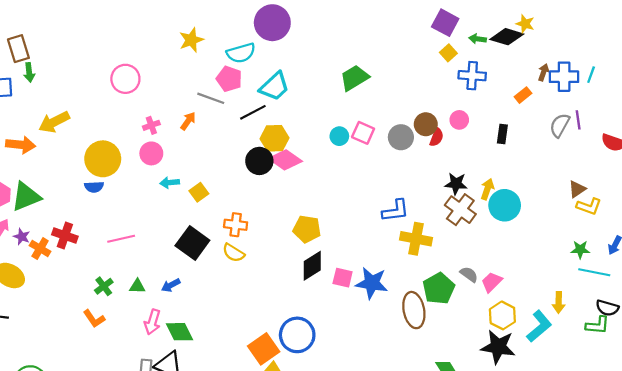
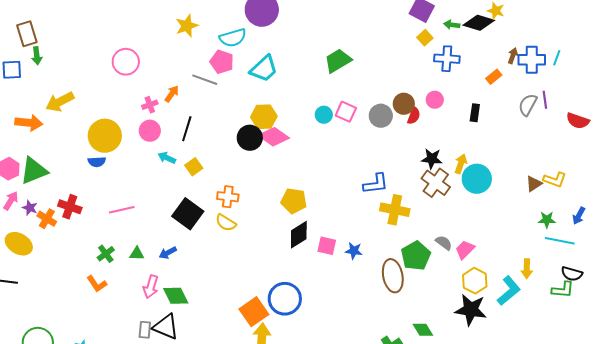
black line: (253, 112) -> (187, 129), moved, turned -45
orange arrow: (188, 121) -> (172, 94), moved
cyan arrow: (170, 183) -> (167, 158), turned 30
brown triangle: (577, 189) -> (534, 184), moved
blue star: (372, 283) -> (354, 251), size x0.6

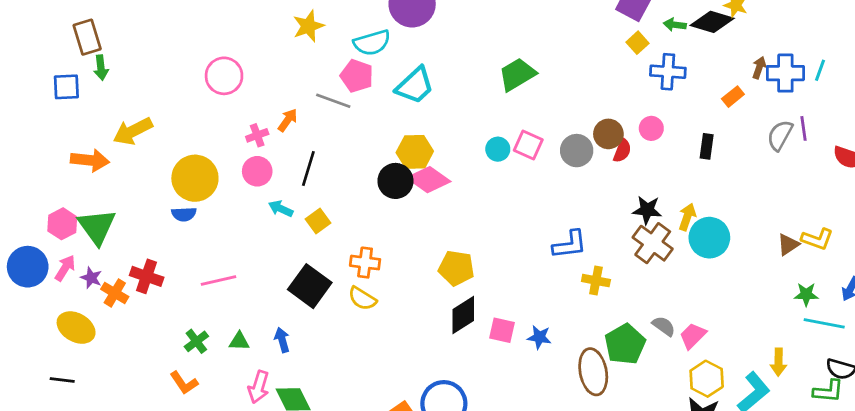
green triangle: (34, 171) -> (97, 227), turned -44
yellow cross: (395, 210) -> (596, 281), size x0.7
blue arrow: (168, 253) -> (282, 340), turned 102

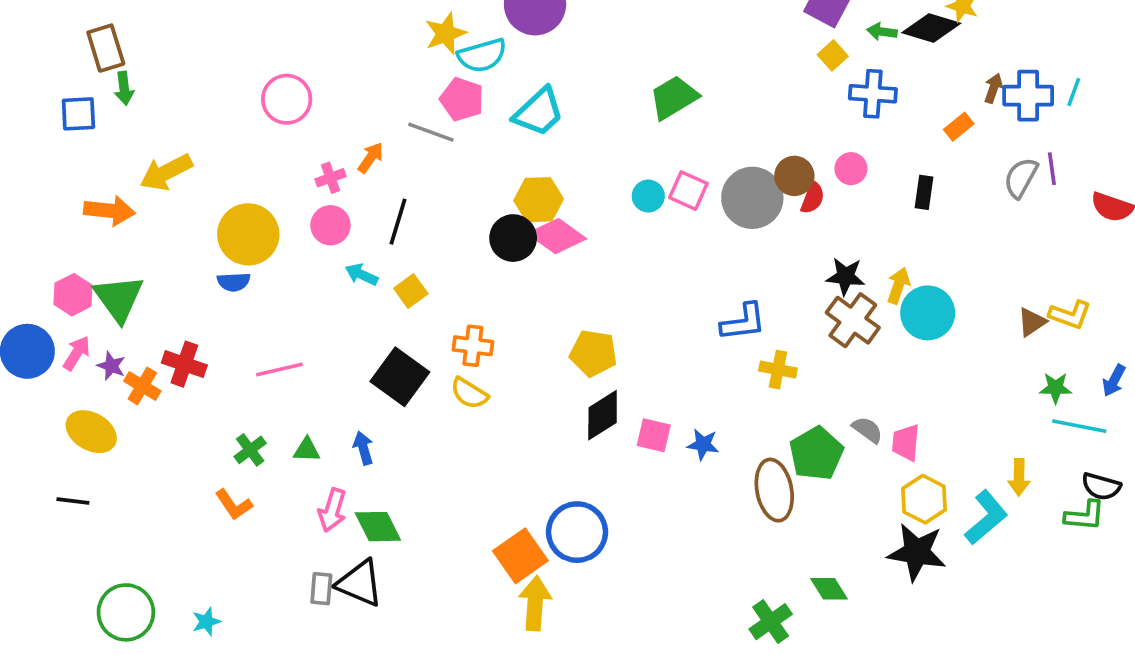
yellow star: (308, 26) -> (446, 33), moved
gray circle: (577, 151) -> (752, 198), size x1.4
pink trapezoid: (693, 336) -> (906, 443), turned -40

